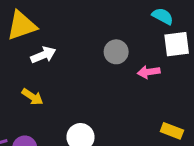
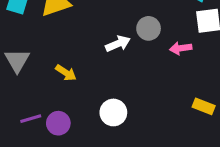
white arrow: (43, 55) -> (118, 44), moved

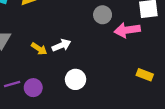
white arrow: (118, 44) -> (61, 45), moved
pink arrow: (181, 48) -> (127, 30), size x1.5

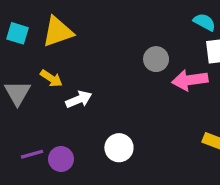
white arrow: (61, 45) -> (79, 99), moved
yellow arrow: (39, 49) -> (51, 78), moved

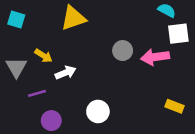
yellow triangle: (58, 32) -> (73, 18), moved
gray circle: (156, 59) -> (123, 51), moved
purple line: (32, 154) -> (37, 93), moved

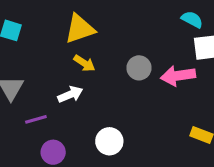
yellow arrow: (43, 56) -> (84, 63), moved

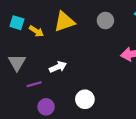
yellow arrow: (84, 63) -> (36, 31), moved
gray circle: (139, 68) -> (105, 21), moved

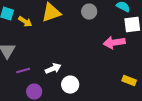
white arrow: (58, 67) -> (53, 69), moved

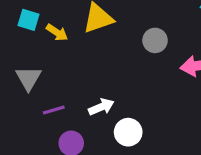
gray circle: (89, 12) -> (155, 40), moved

